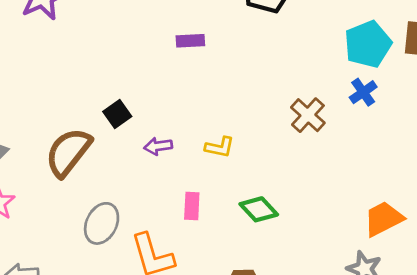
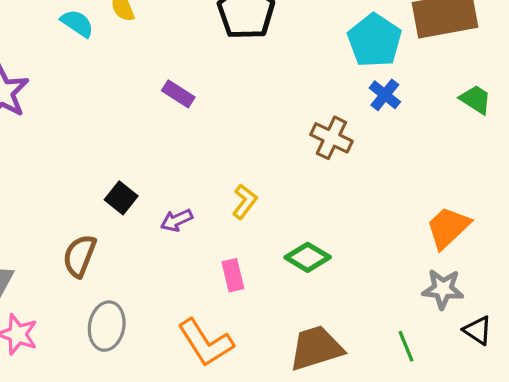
purple rectangle: (190, 41) -> (178, 94), turned 52
yellow L-shape: (220, 147) -> (245, 202), turned -48
brown semicircle: (68, 152) -> (80, 256), size x0.7
gray ellipse: (102, 223) -> (107, 326), moved

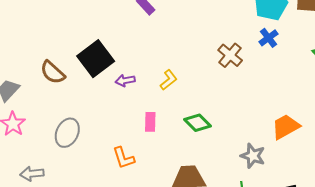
black square: (121, 198) -> (96, 59), size x1.8
brown semicircle: (80, 256) -> (53, 72), moved, turned -84
gray star: (443, 289) -> (253, 156), moved
orange L-shape: (206, 343) -> (124, 158), size x0.7

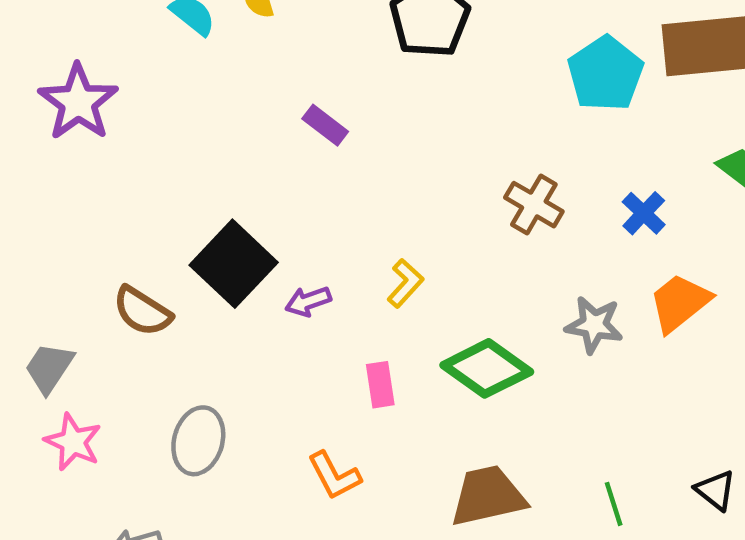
blue cross: (269, 38) -> (644, 213), moved
green diamond: (197, 123) -> (487, 368), size x1.4
orange trapezoid: (286, 127) -> (680, 303), moved
gray star: (253, 156) -> (594, 325), moved

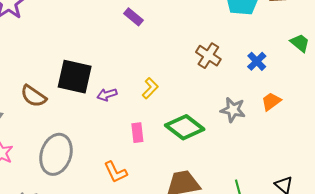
purple rectangle: (325, 125) -> (134, 17), moved
black square: (234, 264) -> (75, 77), turned -33
orange trapezoid: (680, 303) -> (271, 101), size x0.7
gray ellipse: (198, 441) -> (56, 154), size x1.4

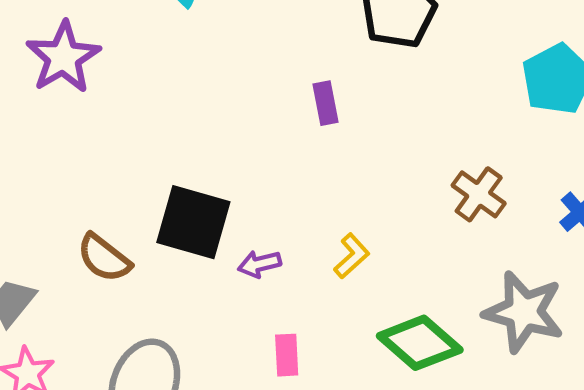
purple rectangle: (134, 17) -> (326, 103), turned 36
gray star: (233, 110) -> (524, 312), size x1.5
pink rectangle: (137, 133) -> (287, 355), moved

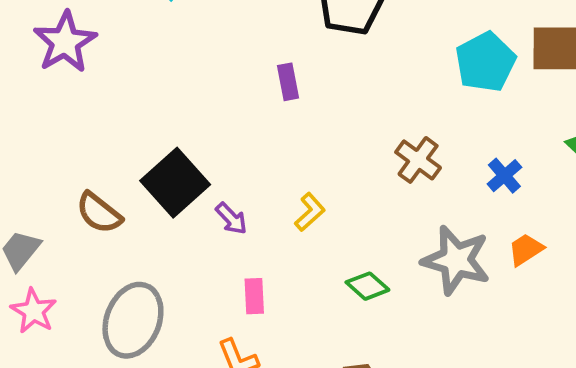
black square: (193, 222) -> (175, 183), turned 32
purple arrow: (259, 264) -> (231, 219), turned -120
green diamond: (420, 343) -> (367, 286), size x0.6

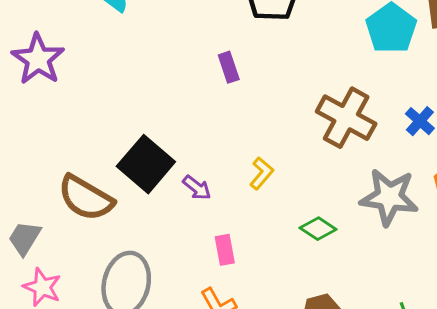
brown cross: (418, 160) -> (346, 118), size x1.5
brown semicircle: (99, 213) -> (86, 198), size x1.4

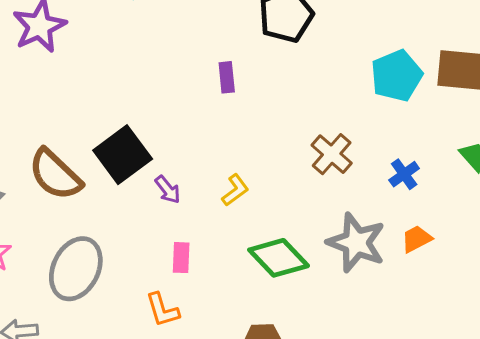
brown cross: (346, 118) -> (332, 154), size x0.7
green diamond: (318, 229) -> (279, 258), size x1.6

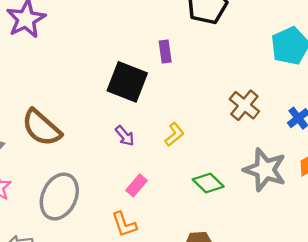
black square: (123, 155) -> (127, 82), moved, turned -30
pink rectangle: (181, 258) -> (137, 185), turned 40
green diamond: (279, 258) -> (208, 183), size x0.7

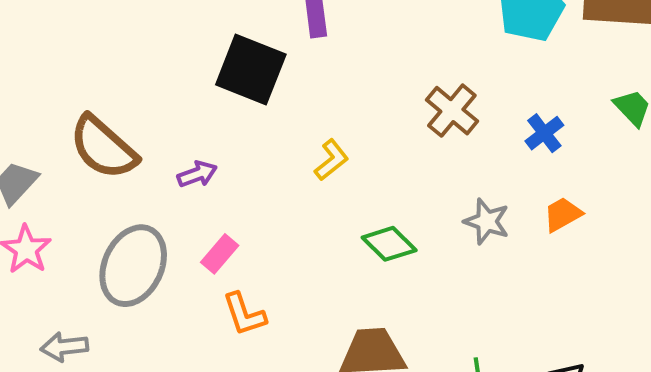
purple arrow: (125, 136) -> (197, 174), moved, turned -70
gray star: (265, 170) -> (487, 221), size x0.6
pink rectangle: (137, 185) -> (220, 254), moved

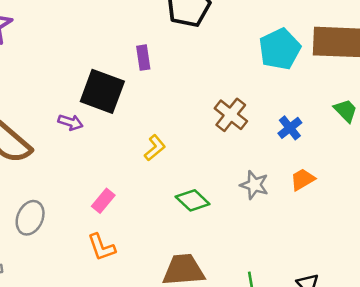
purple arrow: (197, 174) -> (70, 122), moved, turned 40
pink rectangle: (220, 254) -> (103, 201), moved
gray ellipse: (133, 266) -> (30, 218), size x0.7

